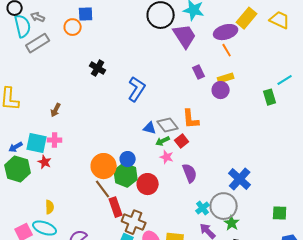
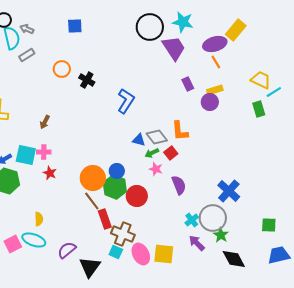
yellow trapezoid: (280, 20) -> (261, 80), moved
orange circle: (73, 27) -> (62, 69), moved
gray rectangle: (38, 43) -> (27, 55), size x0.7
red star: (45, 162) -> (50, 173), moved

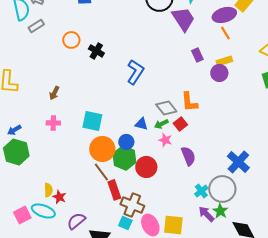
blue triangle: (139, 140) -> (141, 124), moved
cyan square: (26, 155) -> (92, 121), moved
red star: (50, 173) -> (59, 197), moved
green star: (221, 235) -> (220, 211), moved

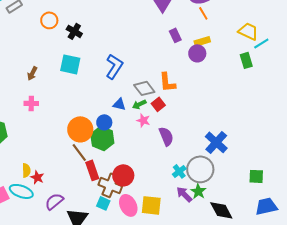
blue L-shape: (135, 72) -> (114, 66), moved
cyan square: (92, 121) -> (70, 64), moved
red circle: (146, 167) -> (123, 175), moved

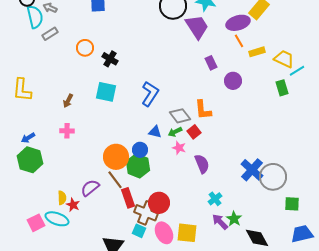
yellow rectangle: (202, 41) -> (257, 52), moved
gray circle: (200, 169) -> (273, 177), moved
purple semicircle: (54, 201) -> (90, 188), moved

